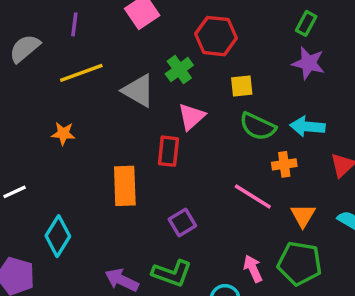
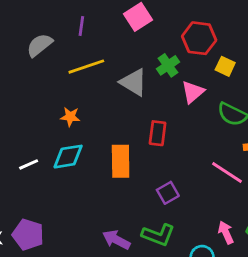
yellow square: (242, 86) -> (225, 66), moved, turned 30
pink triangle: (191, 117) -> (193, 92), moved
cyan diamond: (58, 236) -> (68, 157), moved, turned 48

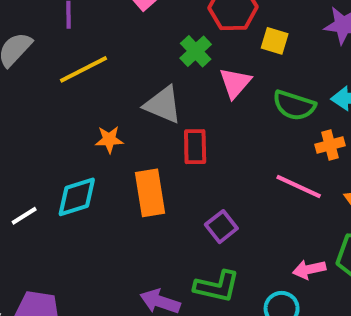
gray triangle: (134, 82) -> (163, 105), moved
orange star: (70, 117) -> (109, 139), moved
pink arrow: (226, 232) -> (309, 269), turned -70

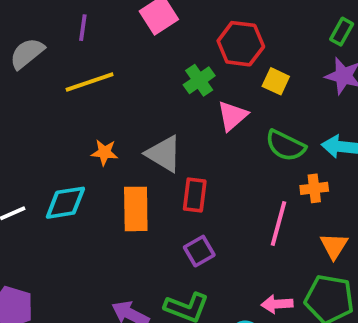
gray triangle: (163, 105) -> (164, 154), moved
red rectangle: (195, 147) -> (195, 195), moved
pink line: (299, 187) -> (278, 224), turned 72

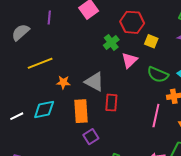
yellow line: (90, 82) -> (40, 63), moved
purple square: (199, 251) -> (91, 137), moved

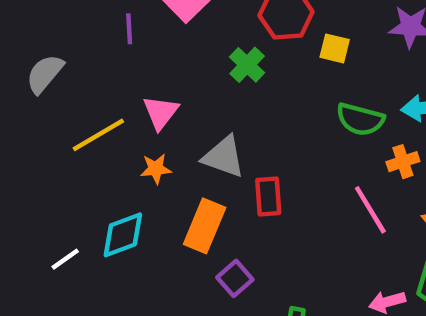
purple line: (49, 18) -> (129, 29), moved
pink triangle: (129, 60) -> (161, 112), moved
orange rectangle: (81, 111) -> (205, 226), turned 35
pink line: (156, 116) -> (370, 210), turned -35

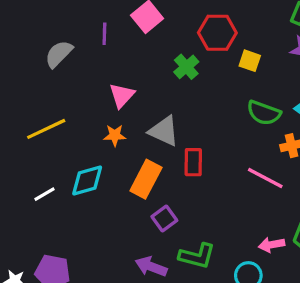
gray semicircle: (45, 74) -> (59, 54), moved
yellow line: (98, 135) -> (46, 129), moved
pink line: (370, 210) -> (265, 178), turned -36

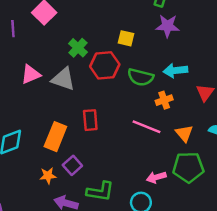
red hexagon: (217, 33) -> (105, 65), moved
pink triangle: (122, 95) -> (31, 74), turned 30
gray triangle: (164, 131) -> (63, 79), moved
orange star: (115, 135) -> (48, 176), moved

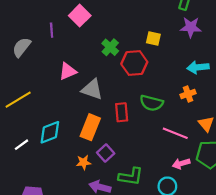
green semicircle: (141, 77) -> (151, 103), moved
gray triangle: (63, 79) -> (92, 89), moved
pink line: (147, 127) -> (175, 133), moved

